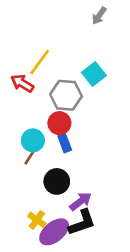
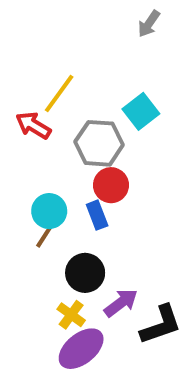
red circle: (59, 123) -> (111, 185), moved
yellow cross: (37, 220) -> (71, 315), moved
black L-shape: (82, 223) -> (161, 325), moved

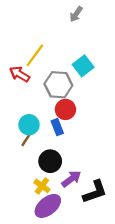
gray arrow: (149, 24) -> (76, 14), moved

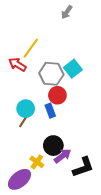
cyan square: (83, 66) -> (73, 69), moved
black circle: (50, 161) -> (53, 146), moved
purple ellipse: (48, 206) -> (19, 179), moved

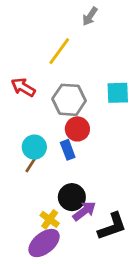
yellow line: (31, 48) -> (59, 51), moved
cyan square: (73, 69) -> (118, 93), moved, turned 36
purple ellipse: (19, 179) -> (44, 243), moved

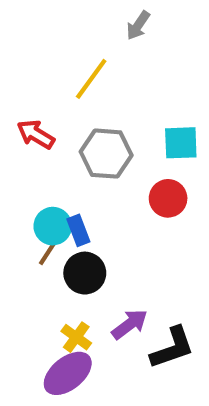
red circle: (77, 129) -> (168, 198), moved
blue rectangle: (68, 150) -> (78, 230), moved
black circle: (72, 197) -> (85, 273), moved

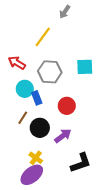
red circle: (168, 198) -> (67, 106), moved
cyan circle: (53, 226) -> (25, 89), moved
blue rectangle: (78, 230) -> (37, 98), moved
purple arrow: (130, 324) -> (63, 136), moved

